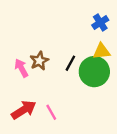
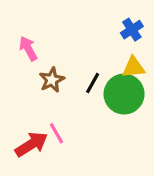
pink arrow: (21, 68) -> (28, 48), moved
pink line: (51, 112) -> (56, 133), moved

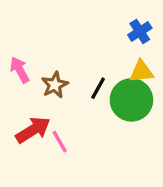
pink arrow: (28, 48) -> (20, 70), moved
red arrow: (31, 144) -> (33, 130), moved

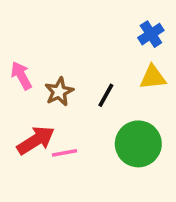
green circle: (131, 100) -> (138, 144), moved
pink line: (60, 142) -> (64, 153), turned -70

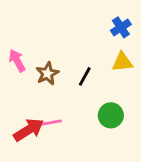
red arrow: (36, 140) -> (29, 130), moved
green circle: (138, 144) -> (111, 115), size x0.7

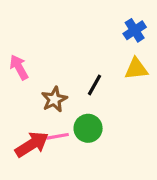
brown star: (47, 74) -> (54, 99), moved
green circle: (111, 115) -> (88, 128), moved

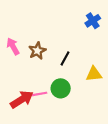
yellow triangle: (136, 69) -> (94, 74), moved
brown star: (54, 99) -> (37, 51), moved

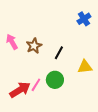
pink line: (40, 94) -> (36, 85), turned -48

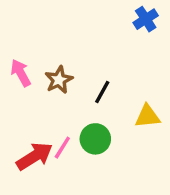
blue cross: (84, 19) -> (146, 19), moved

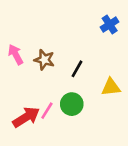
blue cross: (146, 19) -> (110, 25), moved
brown star: (59, 80) -> (44, 60), turned -30

